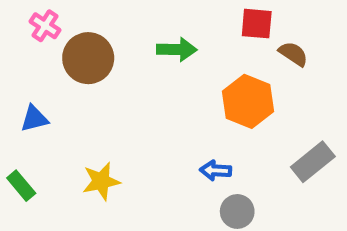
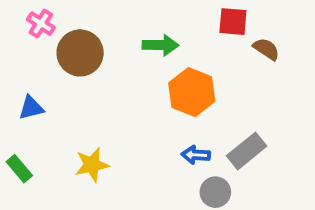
orange hexagon: (248, 101) -> (192, 92), moved
gray rectangle: (313, 162) -> (247, 151), moved

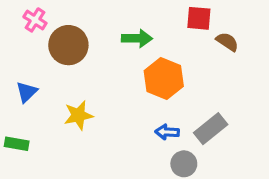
blue triangle: (31, 108) -> (27, 92), turned -30
yellow star: (92, 165) -> (78, 115), moved
green rectangle: (19, 169) -> (17, 144), turned -40

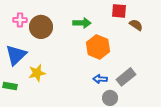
pink cross: (35, 20) -> (20, 20), moved, turned -32
blue triangle: (27, 92) -> (16, 55), size x1.6
yellow star: (78, 115) -> (37, 73), moved

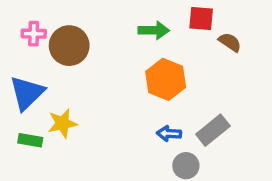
green arrow: (82, 23) -> (154, 30), moved
green rectangle: (10, 86) -> (30, 140), moved

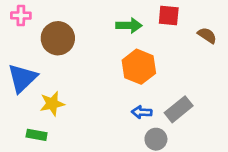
pink cross: (34, 34) -> (21, 16), moved
brown semicircle: (230, 42) -> (207, 35), moved
green rectangle: (30, 140) -> (37, 135), moved

